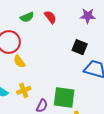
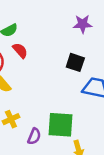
red semicircle: (50, 17) -> (20, 50), moved

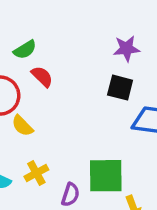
purple star: (83, 24) -> (126, 49), moved

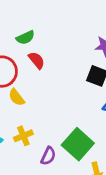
green square: (106, 176) -> (78, 144), turned 36

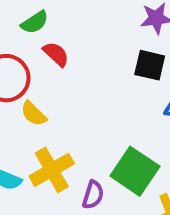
yellow cross: (23, 136) -> (52, 170), size x1.5

